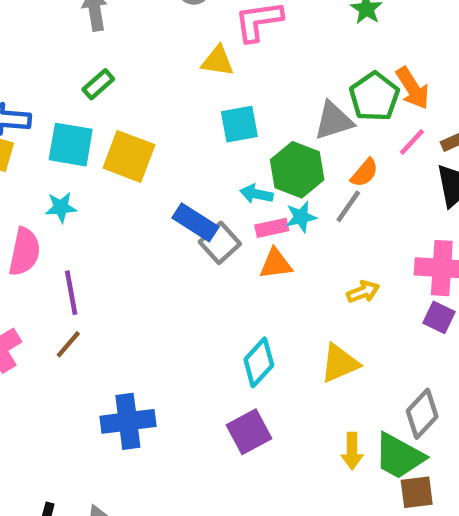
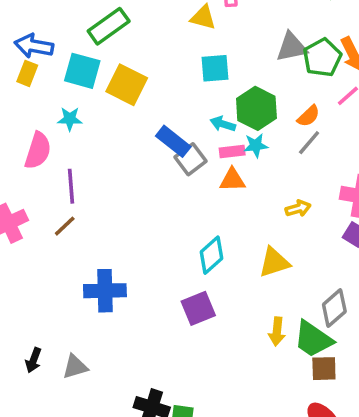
green rectangle: (98, 84) -> (109, 26), size x1.6
gray triangle: (334, 121) -> (292, 47), moved
gray line: (348, 206) -> (309, 143), moved

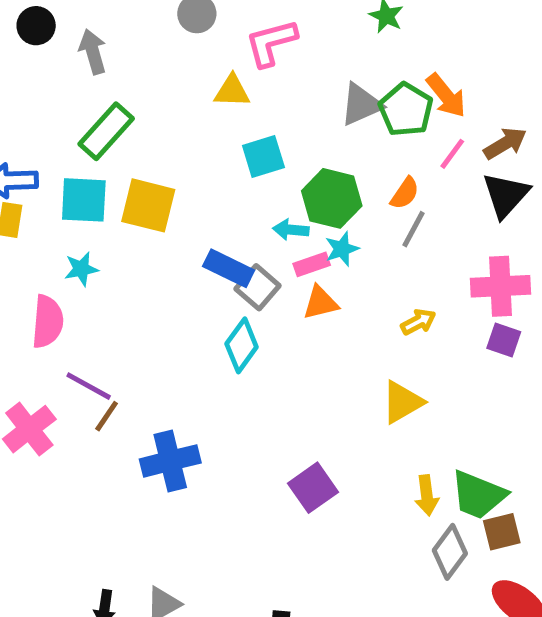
purple line: (71, 186) -> (89, 386), moved, turned -44
cyan diamond: (211, 255) -> (242, 345), moved
blue cross: (105, 291) -> (170, 461), moved
gray diamond: (334, 308) -> (450, 552), moved

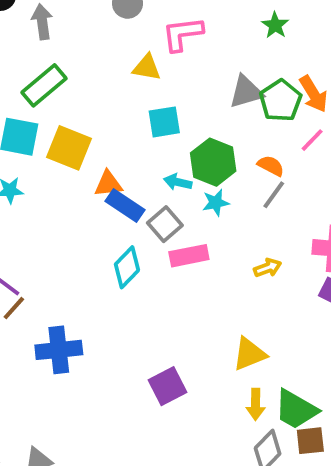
orange semicircle: (405, 193) -> (271, 166), turned -104
pink rectangle: (312, 264) -> (189, 256), moved, size x1.4
gray square: (258, 287) -> (165, 224), moved
orange triangle: (321, 303) -> (108, 184), moved
yellow triangle: (402, 402) -> (249, 354), moved

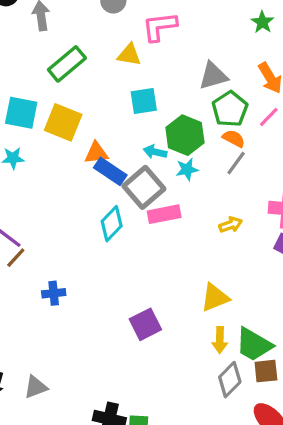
green star: (275, 25) -> (262, 22), moved
green rectangle: (44, 85) -> (67, 64), moved
green pentagon: (281, 101) -> (230, 109), moved
gray square: (165, 224) -> (144, 187), size x1.4
blue cross: (59, 350) -> (54, 293), size x0.6

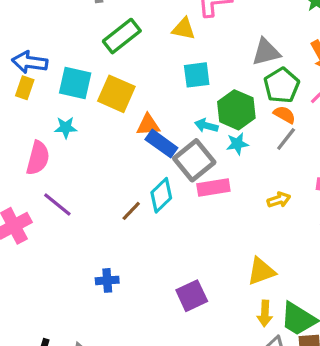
brown line: (16, 258) -> (131, 211), moved
blue cross: (54, 293) -> (107, 280), moved

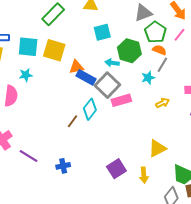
cyan star: (237, 144) -> (148, 78), moved
purple line: (57, 204) -> (28, 156), moved
yellow arrow: (265, 313) -> (144, 175), moved

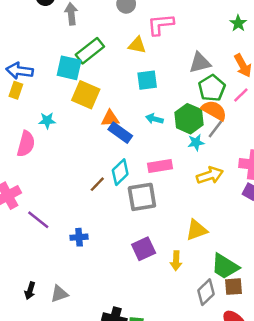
cyan square: (28, 47) -> (69, 68), moved
orange semicircle: (159, 50) -> (214, 110), size x1.5
green hexagon: (129, 51) -> (189, 119), moved
gray square: (107, 85) -> (142, 197), moved, turned 30
yellow arrow: (163, 103) -> (210, 175), size x1.5

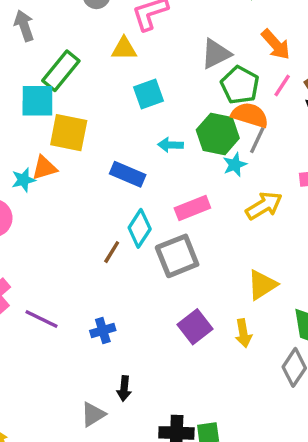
orange triangle: (110, 118) -> (44, 168), moved
black arrow: (30, 291) -> (124, 388), moved

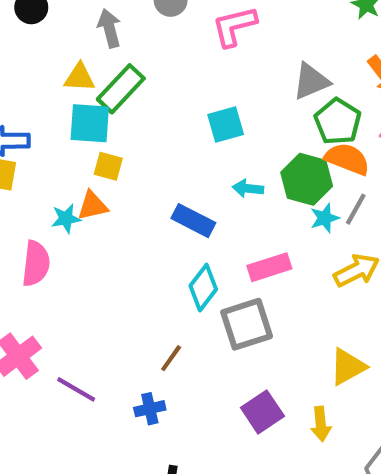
gray arrow: (24, 26) -> (109, 28), moved
yellow triangle: (124, 49) -> (80, 77), moved
yellow square: (69, 133) -> (108, 166), moved, size x0.6
gray line: (257, 140) -> (356, 209), moved
brown line: (112, 252) -> (171, 358), moved

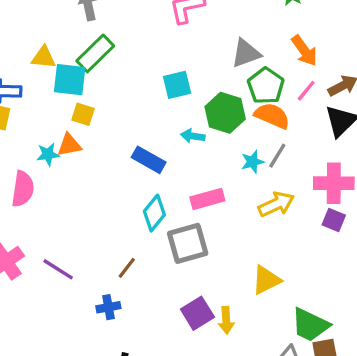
yellow triangle: (80, 77) -> (44, 57), moved
green hexagon: (307, 179) -> (225, 113), moved
purple line: (76, 389) -> (58, 269), moved
yellow arrow: (321, 424) -> (226, 320), moved

